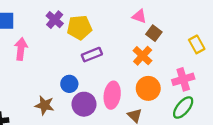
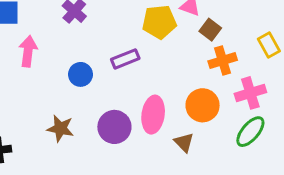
yellow pentagon: (79, 28) -> (159, 22), moved
orange cross: (143, 56) -> (223, 61), moved, turned 30
blue circle: (69, 84) -> (80, 74), moved

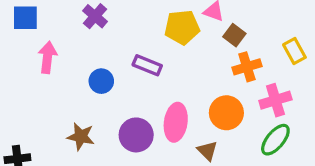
purple rectangle: (125, 59) -> (147, 65), turned 44

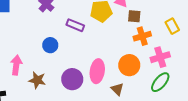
brown square: (234, 35) -> (134, 16), turned -32
pink arrow: (47, 57) -> (16, 65), moved
purple rectangle: (147, 65) -> (75, 25), moved

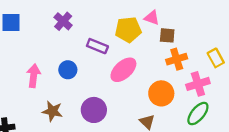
yellow rectangle: (172, 26) -> (216, 58), moved
pink arrow: (16, 65) -> (34, 76), moved
pink ellipse: (97, 71) -> (123, 70), moved, turned 40

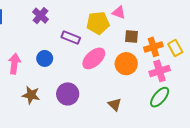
brown square: (167, 35) -> (131, 36), moved
orange cross: (177, 59) -> (153, 47), moved
orange circle: (161, 93) -> (126, 64), moved

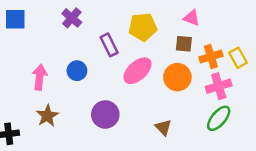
pink triangle: (119, 12) -> (192, 18), moved
purple rectangle: (71, 38) -> (109, 45), turned 42
brown star: (31, 95) -> (47, 116), moved, turned 30

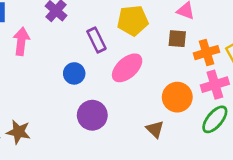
blue circle: (77, 71) -> (74, 73), moved
pink arrow: (40, 77) -> (21, 41), moved
orange circle: (177, 77) -> (177, 97), moved
brown star: (47, 116) -> (18, 132), moved, turned -30

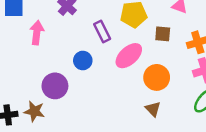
brown square: (177, 39) -> (163, 34), moved
orange circle: (177, 97) -> (157, 77), moved
purple circle: (92, 115) -> (55, 86), moved

